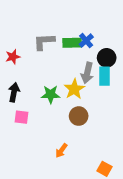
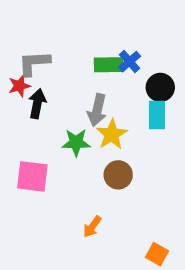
gray L-shape: (44, 42) -> (34, 63), moved
gray arrow: (87, 73) -> (97, 110), moved
black arrow: (14, 92) -> (37, 104), moved
pink square: (21, 117) -> (32, 176), size x1.5

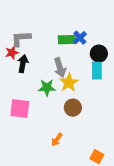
gray arrow: (97, 110) -> (60, 68), turned -30

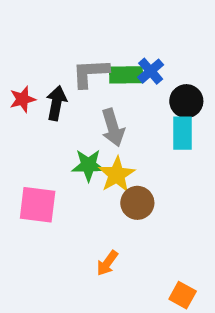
gray L-shape: (21, 39) -> (90, 73), moved
black arrow: (23, 64) -> (56, 103), moved
yellow star: (69, 83) -> (117, 175), moved

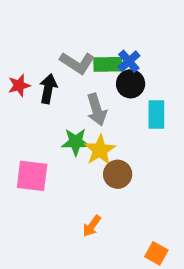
gray L-shape: (90, 73) -> (77, 63), turned -144
black circle: (186, 101) -> (131, 84), moved

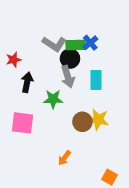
black circle: (131, 84) -> (70, 59), moved
black arrow: (48, 89) -> (27, 82), moved
cyan rectangle: (156, 114) -> (96, 80), moved
yellow star: (100, 150) -> (98, 120), moved, turned -30

